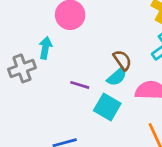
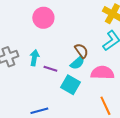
cyan arrow: (45, 48) -> (34, 58), moved

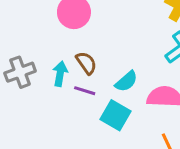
brown semicircle: (81, 51) -> (86, 63), moved

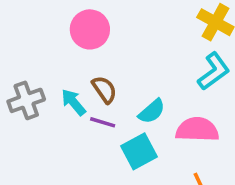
cyan arrow: (60, 74) -> (74, 102), turned -50
cyan square: (116, 115) -> (139, 151), turned 32

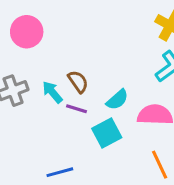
pink circle: (90, 29) -> (27, 32), moved

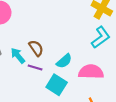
cyan square: (107, 133) -> (57, 85), turned -30

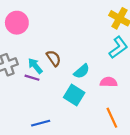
purple line: (35, 67) -> (32, 78), moved
pink semicircle: (91, 72) -> (109, 82), size x0.7

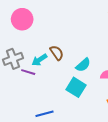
cyan arrow: (35, 66) -> (39, 60), turned -84
purple line: (32, 78) -> (28, 72), moved

